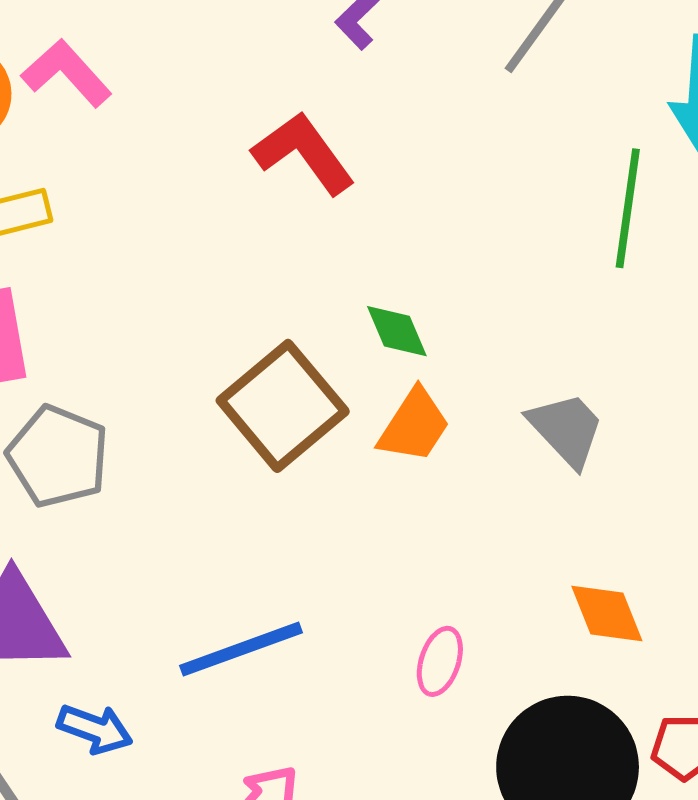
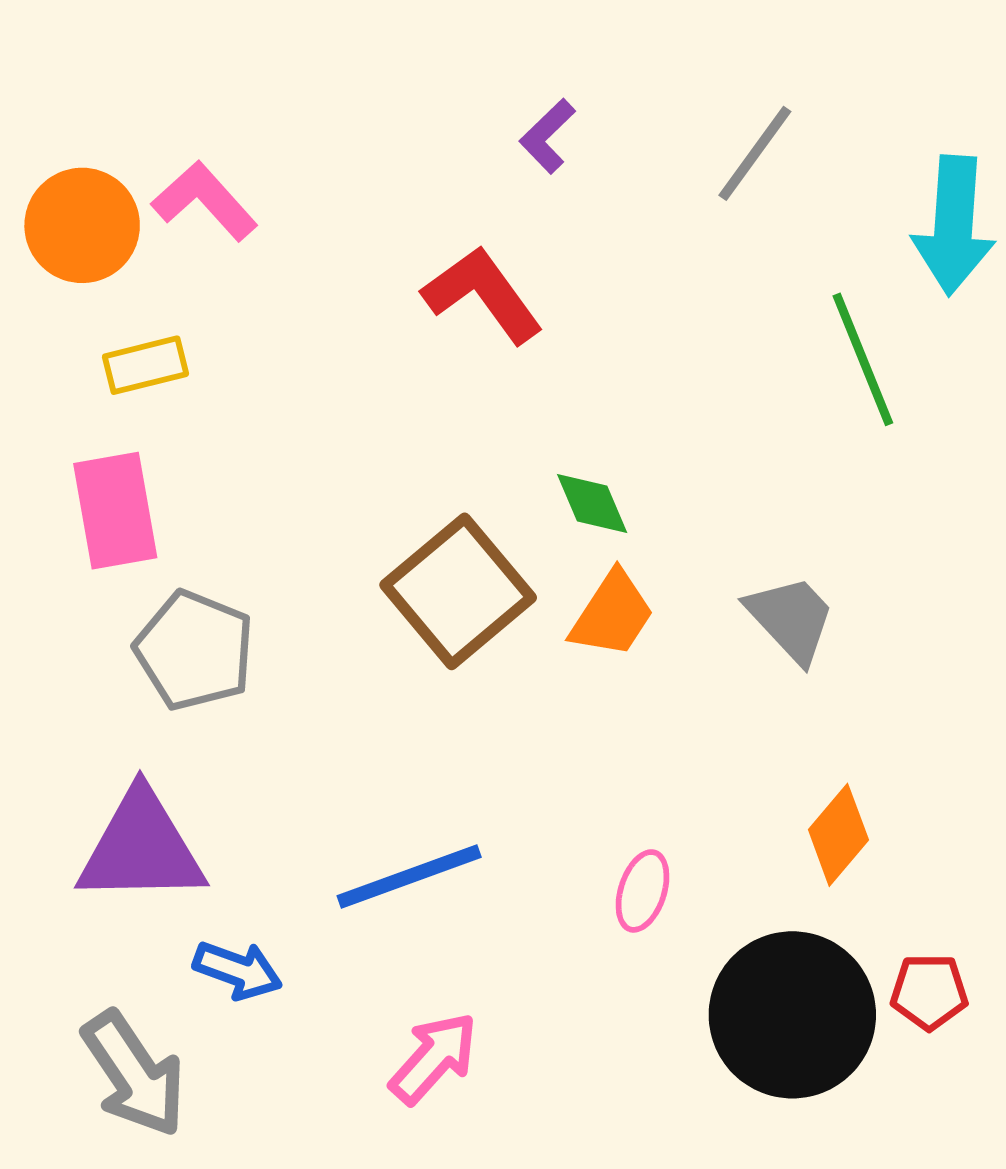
green line: (628, 208) -> (863, 359), turned -30
orange diamond: (607, 613) -> (838, 835), turned 62

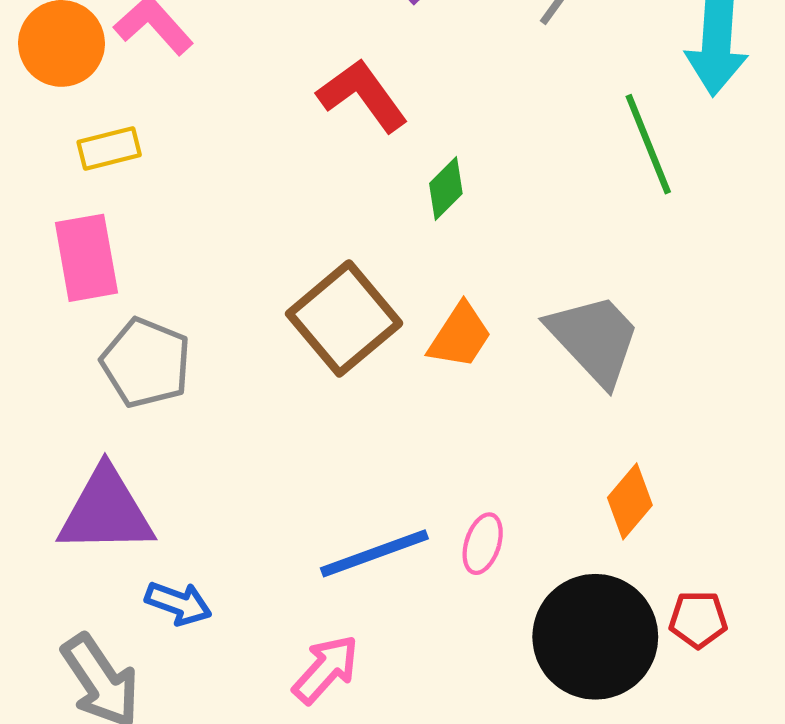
green diamond: (592, 503) -> (446, 189), moved, turned 68
gray trapezoid: (791, 619) -> (594, 339), size x1.4
blue line: (409, 877) -> (374, 553), moved

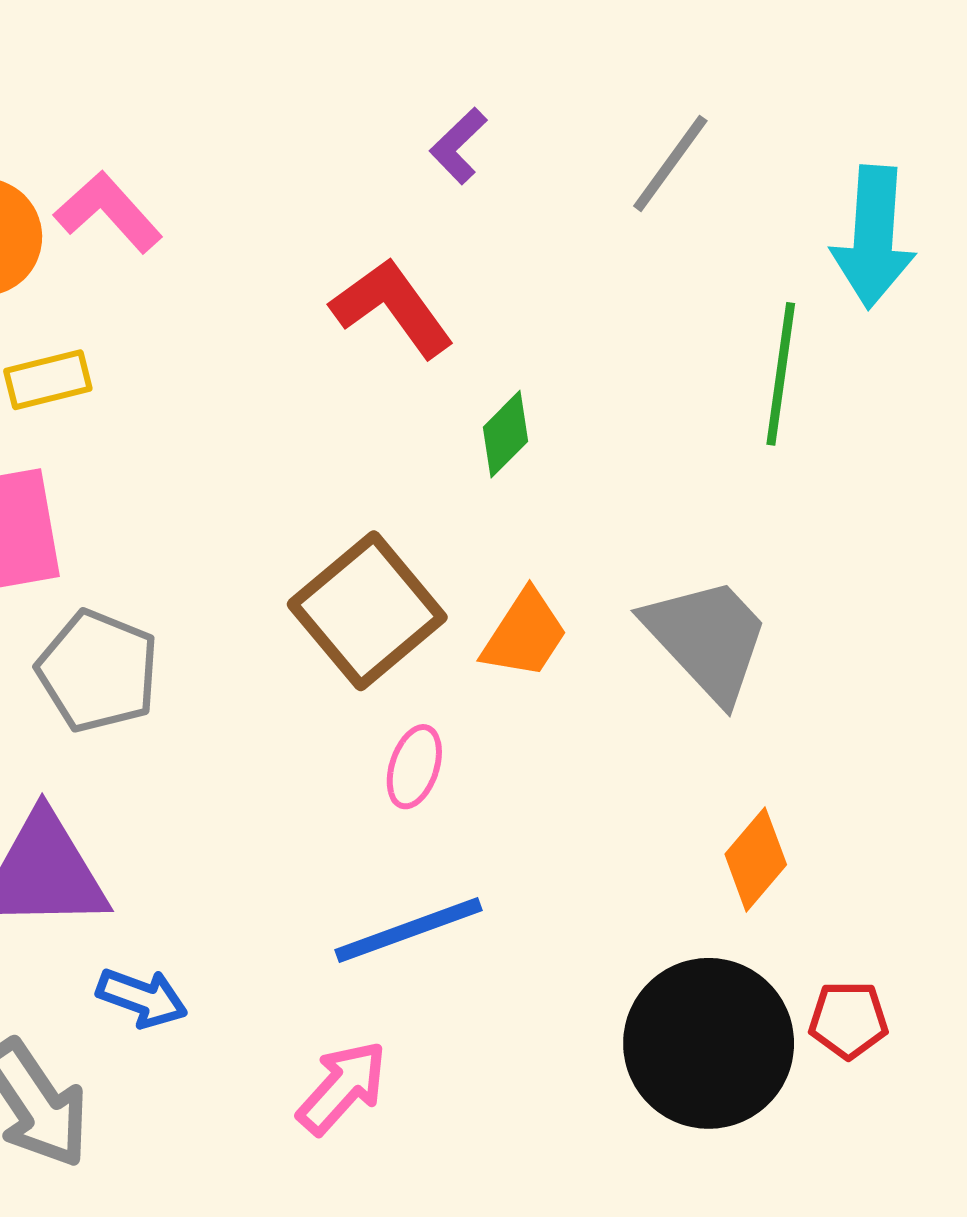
green line: (648, 144) -> (781, 374), turned 30
pink ellipse: (483, 544) -> (414, 767), moved

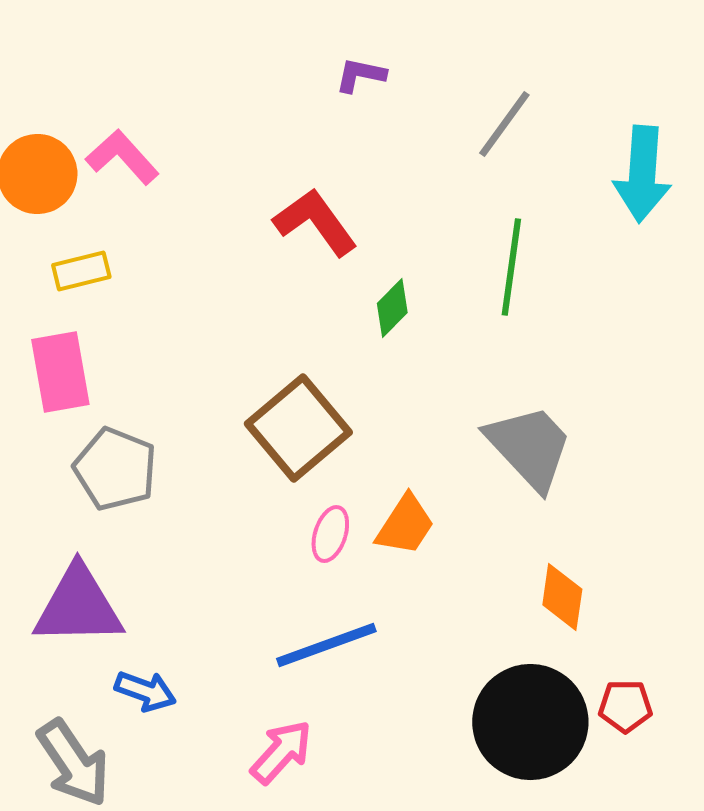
purple L-shape: (458, 146) -> (360, 75), moved, turned 56
green line: (781, 374) -> (511, 267), moved
orange trapezoid: (525, 634) -> (405, 525), moved
orange diamond: (756, 859) -> (562, 597), turned -32

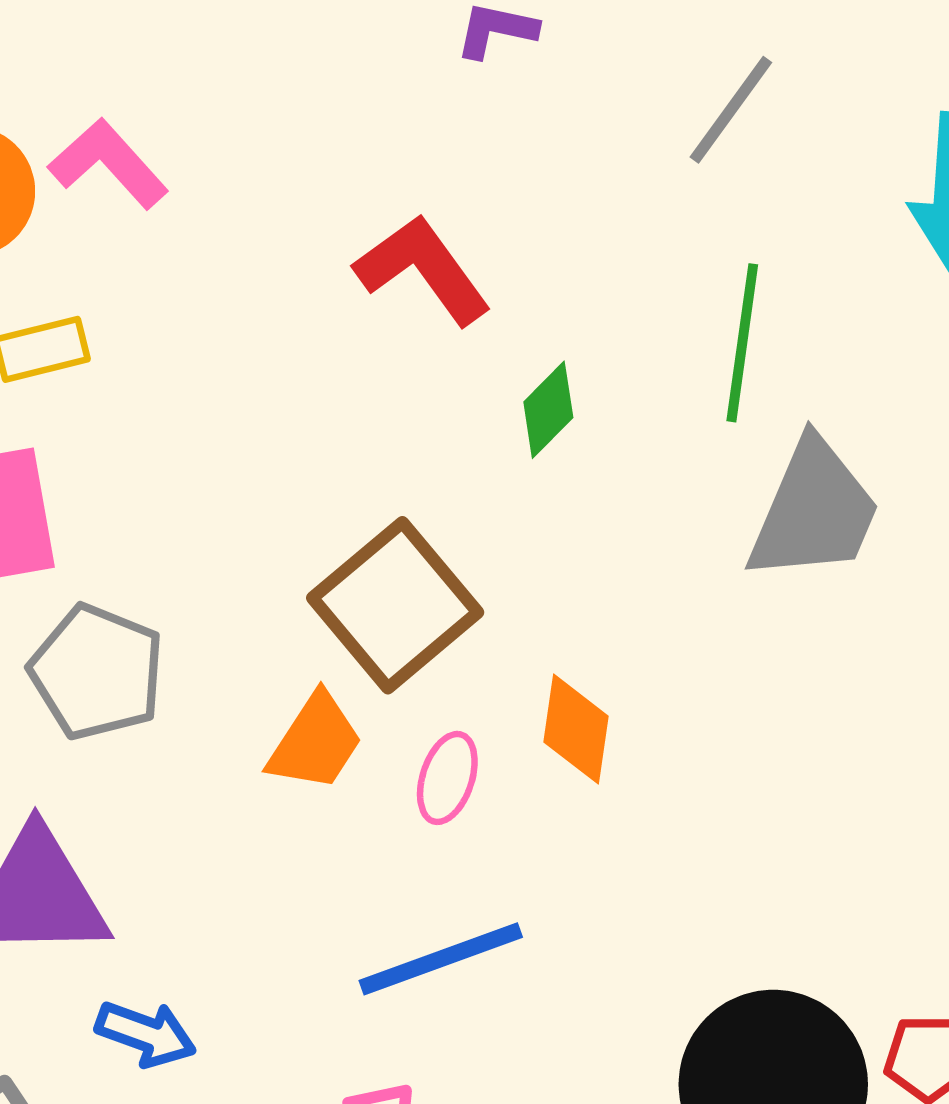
gray trapezoid: (529, 447) -> (814, 511), moved, turned 66
orange trapezoid: (405, 525) -> (315, 742), moved
orange diamond: (562, 597) -> (576, 729), moved

